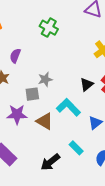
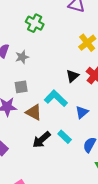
gray star: (45, 79) -> (22, 57), moved
black arrow: (50, 162) -> (41, 140), moved

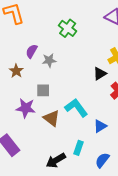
black triangle: (72, 76) -> (100, 74), moved
cyan rectangle: (65, 137) -> (78, 148), turned 56
black arrow: (41, 140) -> (56, 160), moved

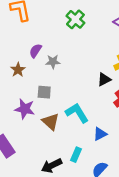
green cross: (68, 28) -> (75, 19), moved

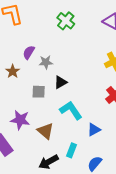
black triangle: (104, 79) -> (61, 82), moved
purple star: (25, 109) -> (20, 120), moved
brown triangle: (51, 122) -> (45, 131), moved

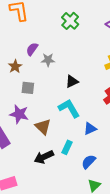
black triangle: (61, 82) -> (72, 81), moved
gray square: (39, 92) -> (28, 88), moved

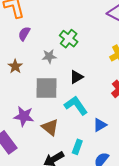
green cross: (70, 21) -> (69, 39), moved
purple semicircle: (32, 49) -> (24, 34), moved
gray square: (28, 88) -> (47, 88), moved, size x1.6

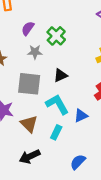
purple semicircle: (24, 34) -> (28, 28), moved
blue triangle: (100, 125) -> (81, 116), moved
cyan rectangle: (77, 147) -> (56, 132), moved

